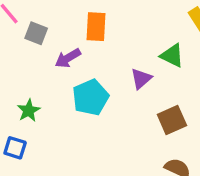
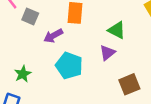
green triangle: (172, 56) -> (117, 30), moved
cyan pentagon: (91, 97) -> (69, 66), turned -30

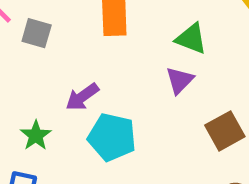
purple arrow: (53, 36) -> (82, 97), moved
cyan pentagon: (69, 66) -> (112, 137), moved

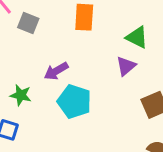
green star: (36, 135) -> (21, 95), turned -30

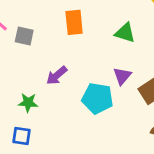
purple triangle: (126, 66) -> (122, 76), moved
cyan pentagon: (74, 101) -> (97, 98), moved

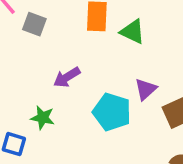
green triangle: (125, 33) -> (133, 32), moved
green star: (28, 103) -> (43, 118), moved

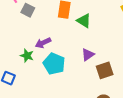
cyan pentagon: (112, 112) -> (54, 64), moved
green star: (43, 118) -> (27, 56), moved

